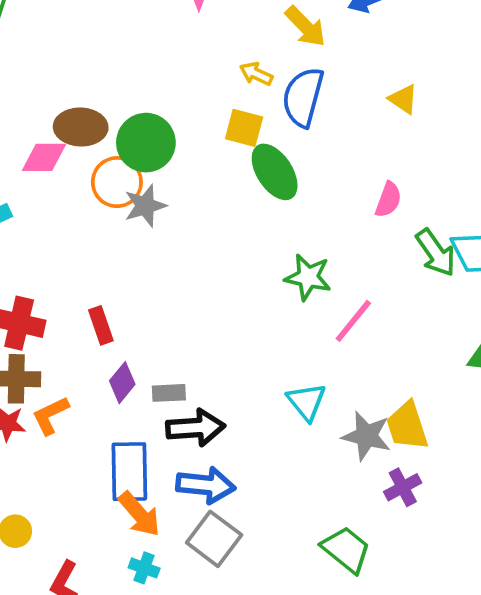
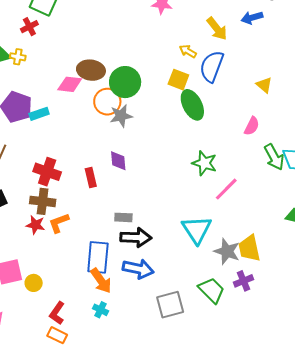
yellow triangle: (403, 99) -> (264, 85), moved
purple diamond: (122, 383) -> (118, 161), moved, turned -50
cyan triangle: (306, 402) -> (197, 230), size x1.4
gray square: (214, 539) -> (170, 305), moved, turned 32
green trapezoid: (346, 550) -> (212, 290), moved

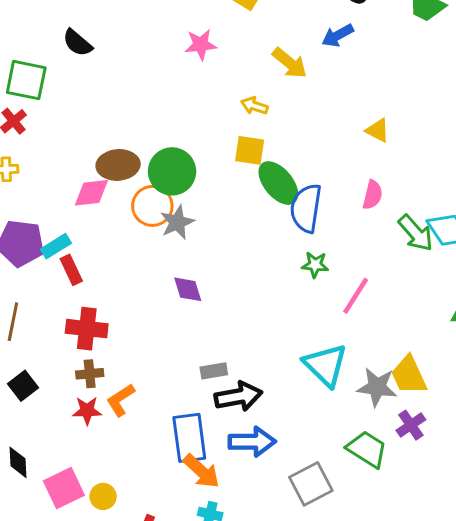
blue semicircle: (212, 66) -> (306, 208), moved
green star: (204, 163) -> (315, 265), size x0.7
red rectangle: (91, 177) -> (71, 270), moved
brown cross: (43, 201) -> (90, 374), size x0.7

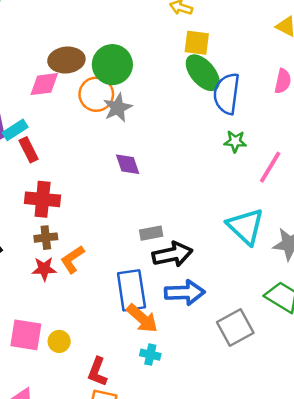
yellow square: (250, 150) -> (197, 43), moved
pink square: (64, 488) -> (26, 335), turned 36

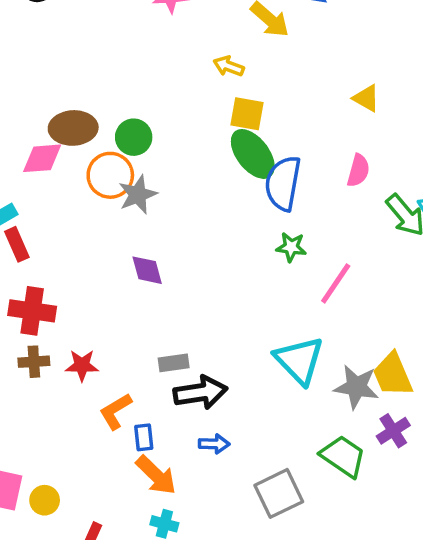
green circle: (112, 65) -> (134, 137), size x0.7
orange L-shape: (72, 259) -> (116, 411), moved
red star: (44, 269) -> (82, 365), moved
blue rectangle: (131, 290) -> (144, 437), size x0.5
blue arrow: (185, 293) -> (214, 444), size x0.6

